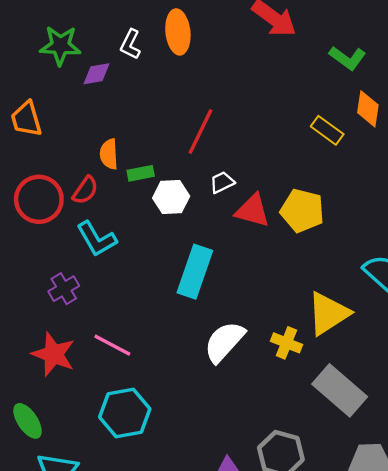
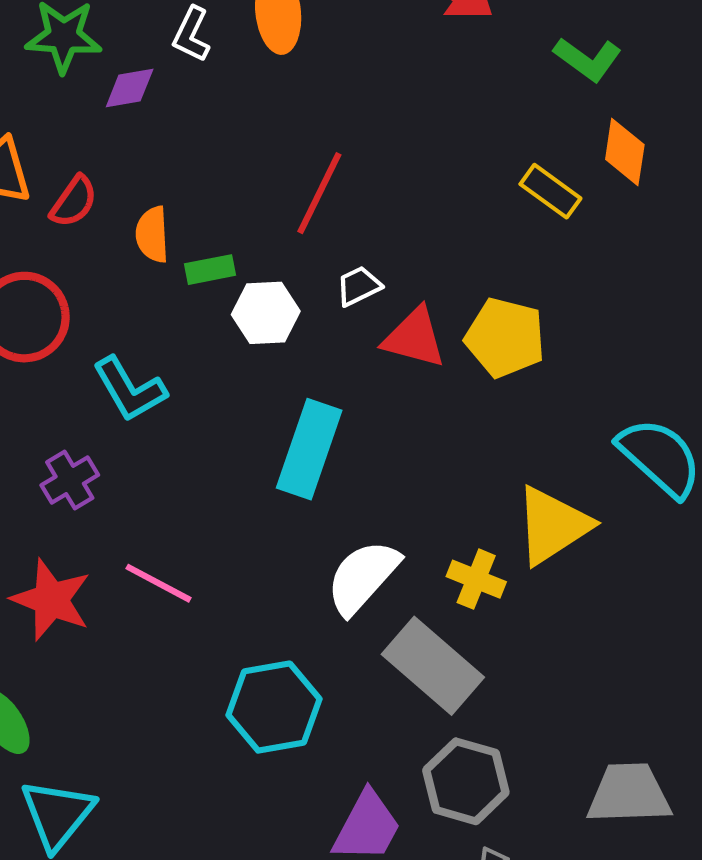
red semicircle: (85, 190) -> (74, 201), moved
gray rectangle: (340, 390) -> (433, 666), moved
cyan hexagon: (125, 413) -> (274, 707), moved

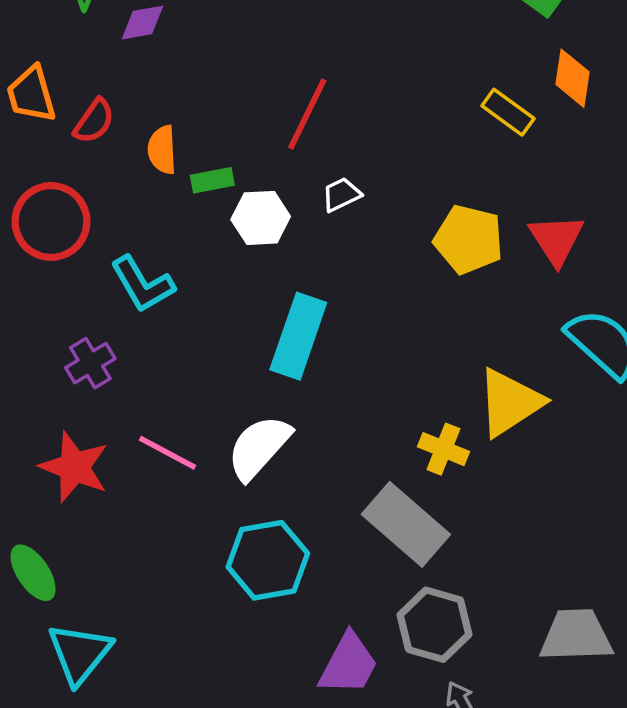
red triangle: (414, 338) -> (556, 239), moved, turned 42
white semicircle: (363, 577) -> (259, 447), moved

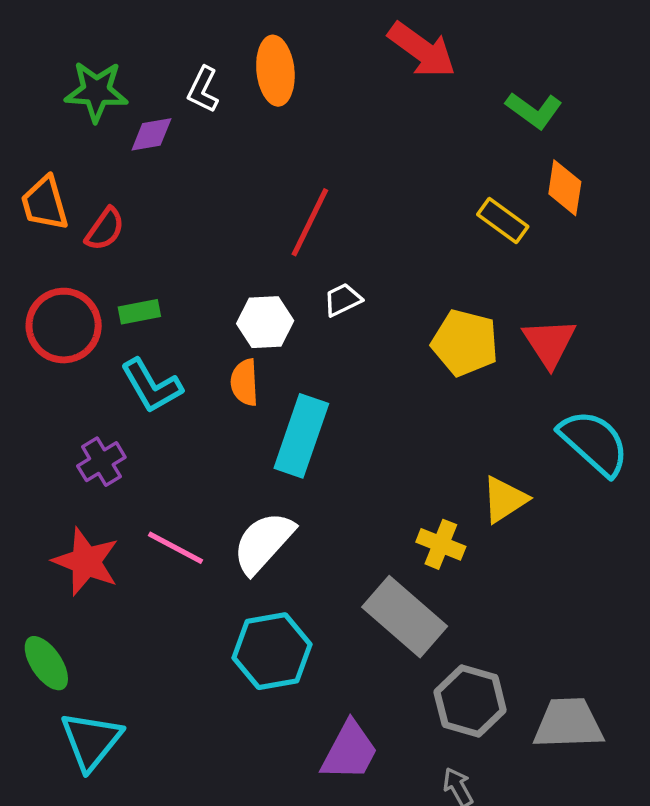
orange semicircle: (162, 150) -> (244, 382), moved
green rectangle: (212, 180) -> (139, 312), moved
yellow triangle: (510, 402) -> (505, 500), size x0.7
gray hexagon: (434, 625) -> (470, 701), moved

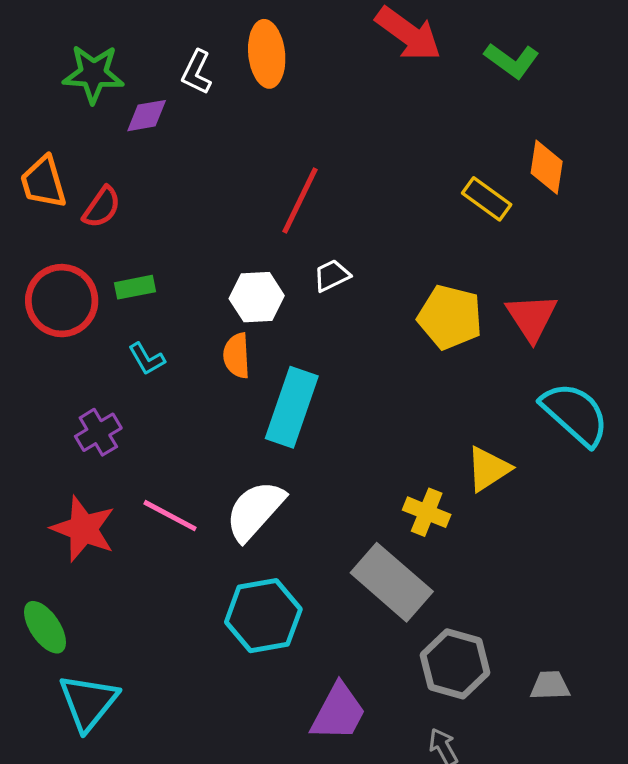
green L-shape: (534, 110) -> (512, 61), moved
cyan L-shape: (151, 386) -> (147, 359), size x0.6
gray trapezoid: (568, 723) -> (550, 686), size x0.6

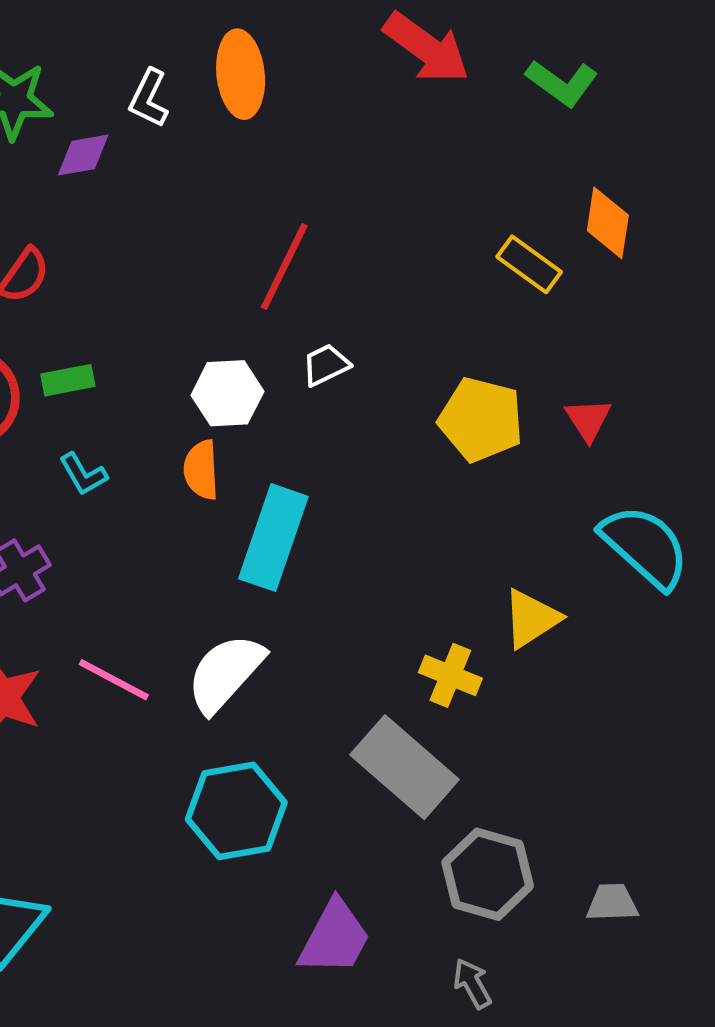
red triangle: (532, 317) -> (588, 420), size x0.7

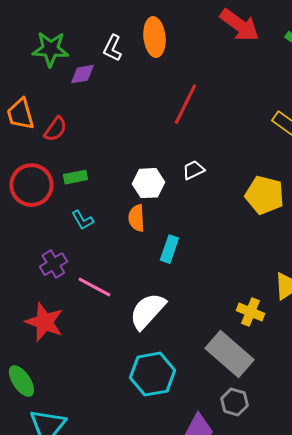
red line: (284, 267) -> (185, 104), moved
cyan rectangle: (273, 538) -> (169, 249), size x0.6
pink line: (114, 680) -> (94, 287), moved
gray hexagon: (488, 874) -> (234, 402), moved, size x0.7

